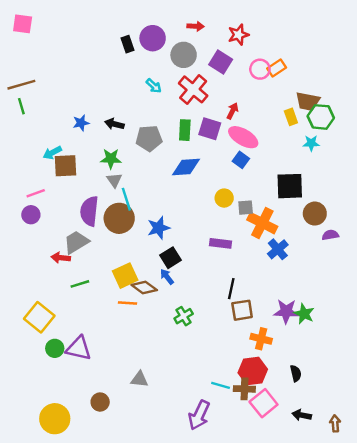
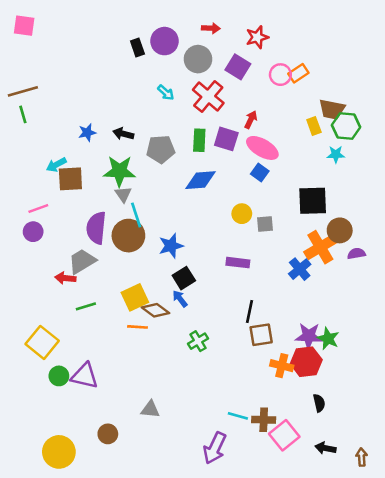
green star: (111, 159) -> (119, 171), size x1.4
orange cross: (262, 223) -> (320, 247), moved, turned 32
red hexagon: (253, 371) -> (306, 362), moved

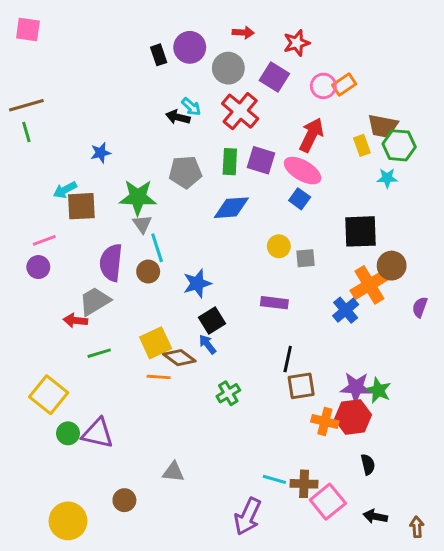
red arrow: (251, 120) -> (311, 135), moved, size x1.6
black arrow: (123, 134) -> (178, 117), moved
brown circle: (128, 236) -> (148, 272), size x0.6
purple semicircle: (356, 254) -> (420, 307), moved, turned -60

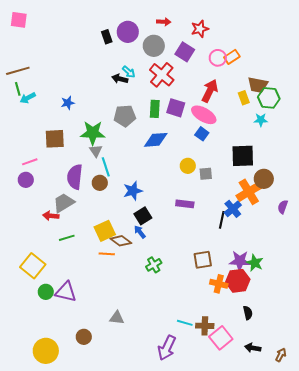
cyan arrow: (65, 190) -> (28, 98), moved
black line: (288, 359) -> (222, 220), moved
brown arrow: (417, 527) -> (281, 355), turned 32

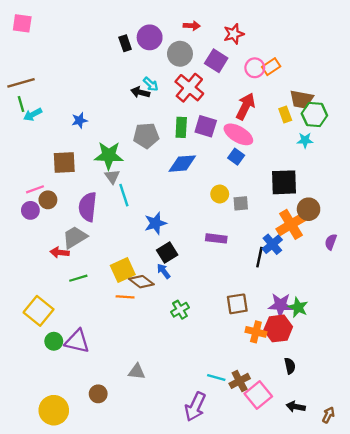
brown circle: (100, 183) -> (48, 200), moved
brown cross: (205, 326) -> (240, 381), turned -30

